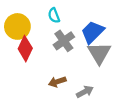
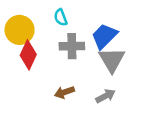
gray cross: (64, 41) -> (72, 46), turned 35
gray arrow: (85, 92) -> (106, 96), moved

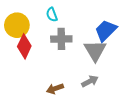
blue trapezoid: (104, 36) -> (106, 30), moved
brown arrow: (64, 92) -> (55, 89), moved

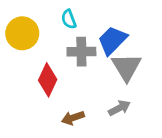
blue trapezoid: (106, 30) -> (112, 40), moved
red diamond: (24, 46) -> (48, 80), moved

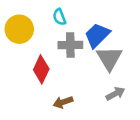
gray arrow: (119, 108) -> (115, 94), moved

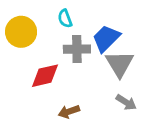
red diamond: (41, 69) -> (45, 76), turned 52
gray arrow: (115, 94) -> (126, 102), turned 60

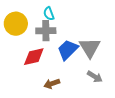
blue trapezoid: (106, 38) -> (68, 50), moved
gray cross: (77, 49) -> (46, 31), moved

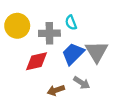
cyan semicircle: (49, 14) -> (71, 23), moved
gray arrow: (95, 77) -> (82, 83), moved

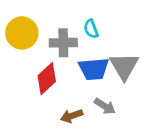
blue trapezoid: (73, 54) -> (94, 69), turned -140
red diamond: (37, 61) -> (47, 79), turned -30

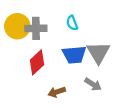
gray cross: (63, 43) -> (36, 28), moved
gray arrow: (105, 106) -> (93, 84), moved

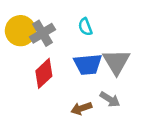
gray cross: (36, 28) -> (42, 33), turned -30
brown arrow: (57, 92) -> (81, 108), moved

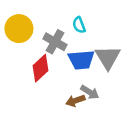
gray cross: (42, 33) -> (55, 42), moved, turned -30
gray arrow: (110, 99) -> (90, 92), moved

